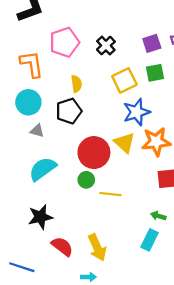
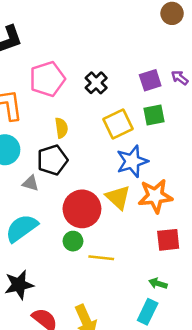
gray triangle: (37, 131) -> (31, 183), moved

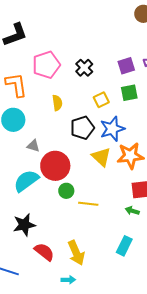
yellow square: (118, 124) -> (101, 100), size x0.7
black pentagon: (52, 160) -> (82, 128), moved
red circle: (82, 209) -> (55, 166), moved
green arrow: (158, 283) -> (132, 211), moved

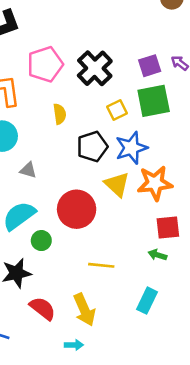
black cross: (84, 68) -> (95, 68), size x1.5
green square: (129, 93) -> (154, 101), size x1.5
red circle: (55, 166) -> (77, 209), moved
green circle: (66, 191) -> (41, 241), moved
yellow line: (88, 204) -> (101, 265), moved

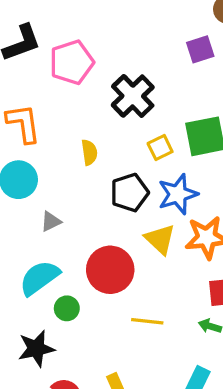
pink pentagon: (45, 64) -> (72, 62), moved
purple square: (150, 66) -> (200, 49), moved
gray triangle: (28, 170) -> (51, 222), turned -42
yellow line: (101, 265) -> (147, 321), moved

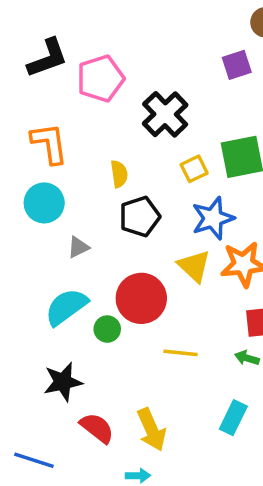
black pentagon: (130, 193) -> (140, 217), moved
green circle: (67, 308) -> (107, 329), moved

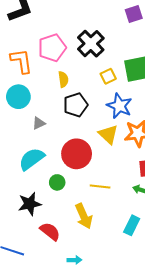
pink pentagon: (100, 79) -> (52, 48), moved
blue star: (213, 218) -> (119, 106), turned -30
green circle: (107, 329) -> (57, 182), moved
yellow arrow: (152, 430) -> (84, 216), moved

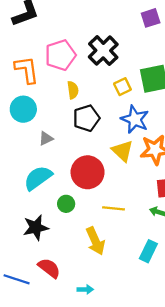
red semicircle: (50, 231) -> (49, 268), moved

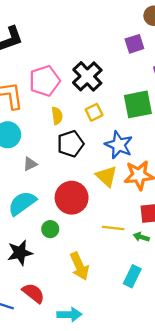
yellow square: (122, 87) -> (94, 112), moved
yellow line: (113, 208) -> (113, 228), moved
cyan arrow: (85, 289) -> (69, 314), size x1.5

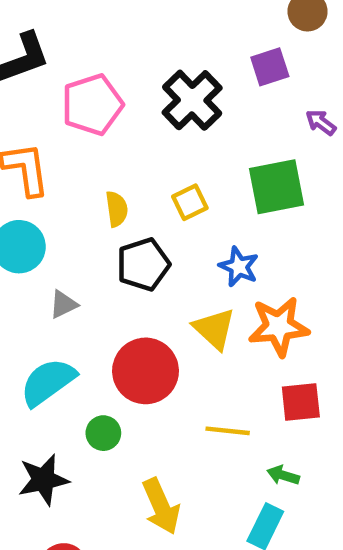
black cross: (87, 76) -> (192, 100), moved
pink pentagon: (45, 81) -> (92, 105), moved
blue star: (119, 145) -> (239, 267), size x0.7
green arrow: (141, 237) -> (283, 475), moved

